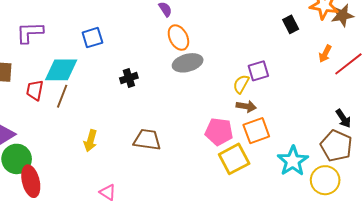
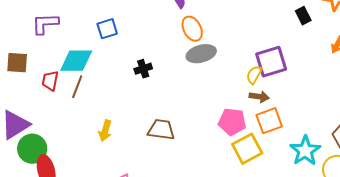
purple square: (258, 71) -> (271, 62), size x1.5

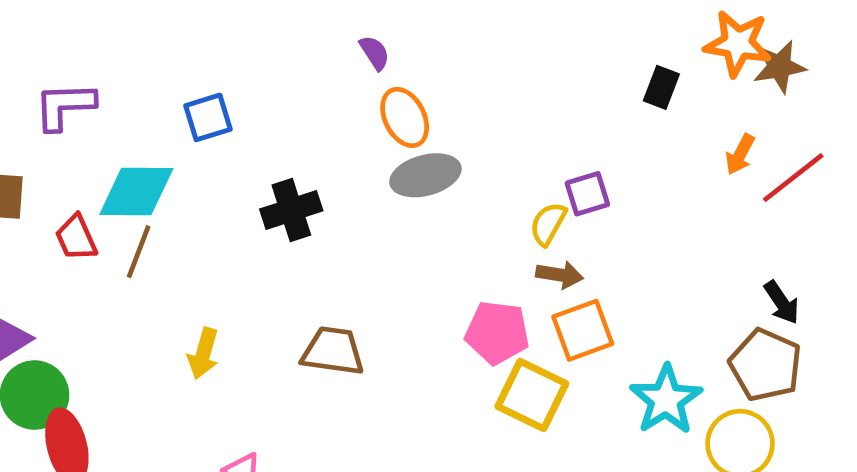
black rectangle: (303, 16) -> (661, 87), turned 48
purple square: (271, 62) -> (587, 194), size x0.6
black cross: (143, 69) -> (291, 210), size x1.4
red trapezoid: (50, 81) -> (76, 238), turned -35
yellow square: (247, 149) -> (532, 395), turned -36

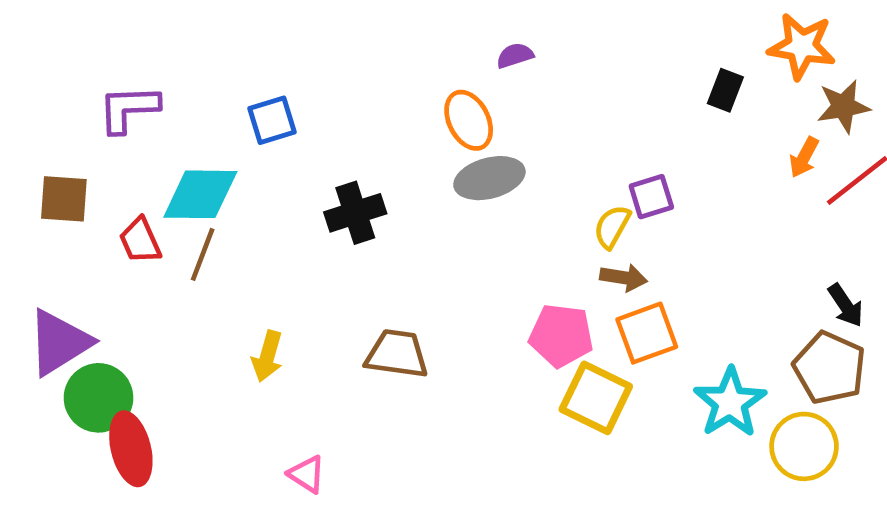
purple semicircle: (375, 53) -> (515, 56), moved, turned -75
brown star: (779, 67) -> (843, 106), moved

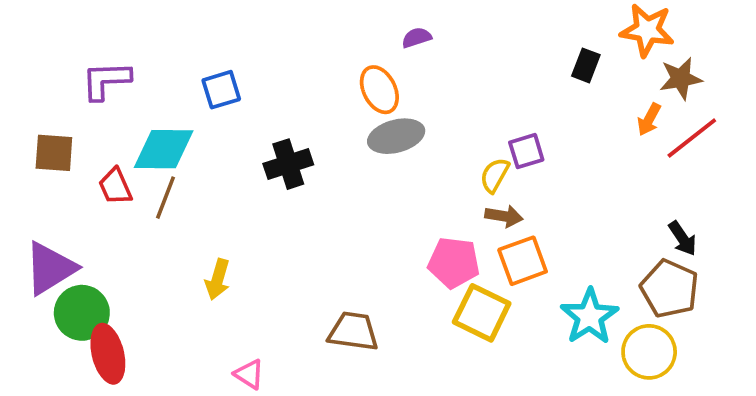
brown trapezoid: (397, 354) -> (353, 331), moved

